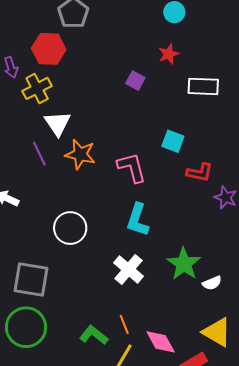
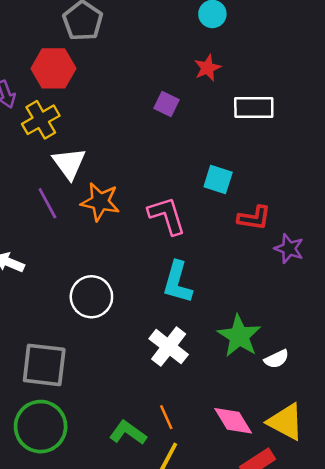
pink diamond: (161, 342) -> (233, 421), moved

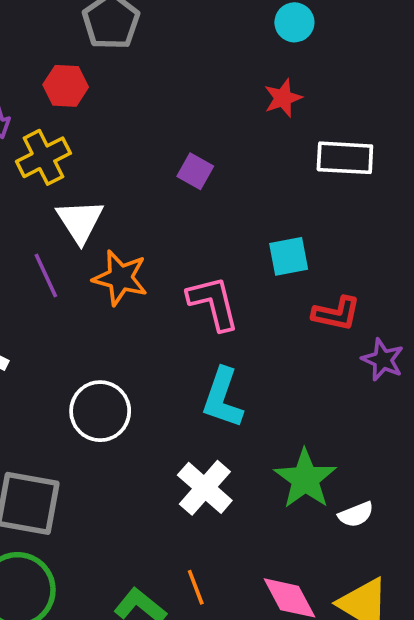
red hexagon: (53, 68) -> (66, 86), size x0.7
purple square: (166, 104) -> (195, 171), moved
cyan square: (218, 180) -> (289, 256), turned -32

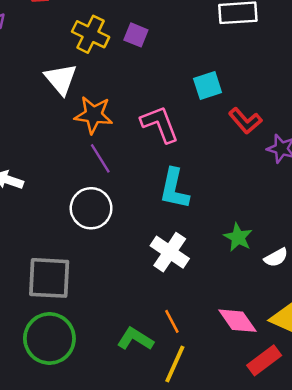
yellow cross: (43, 157) -> (91, 34), moved, turned -30
purple line: (46, 275) -> (100, 158), moved
red L-shape: (336, 314) -> (245, 121), turned 44
green star: (305, 479) -> (238, 237), size x0.7

